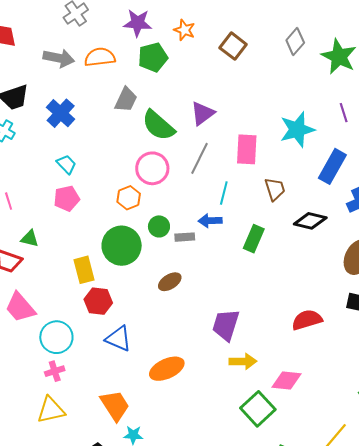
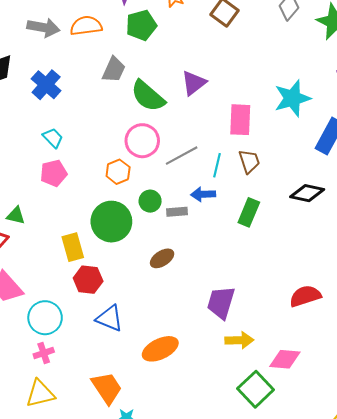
gray line: (200, 158) -> (182, 156), moved, turned 36
brown trapezoid: (275, 189) -> (249, 161), moved

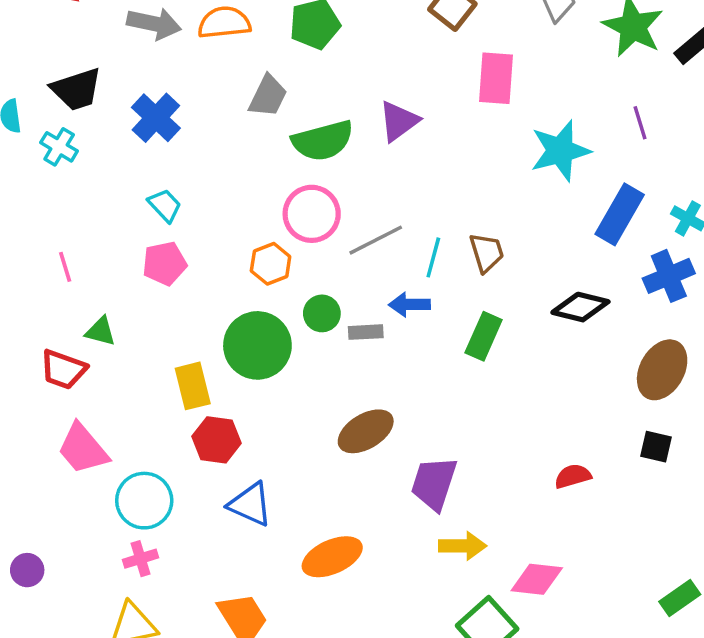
green semicircle: (148, 96) -> (323, 141), turned -57
pink rectangle: (240, 120) -> (496, 78), moved
brown ellipse: (162, 258) -> (366, 431), moved, size x1.4
red semicircle: (305, 296) -> (573, 476), size x0.7

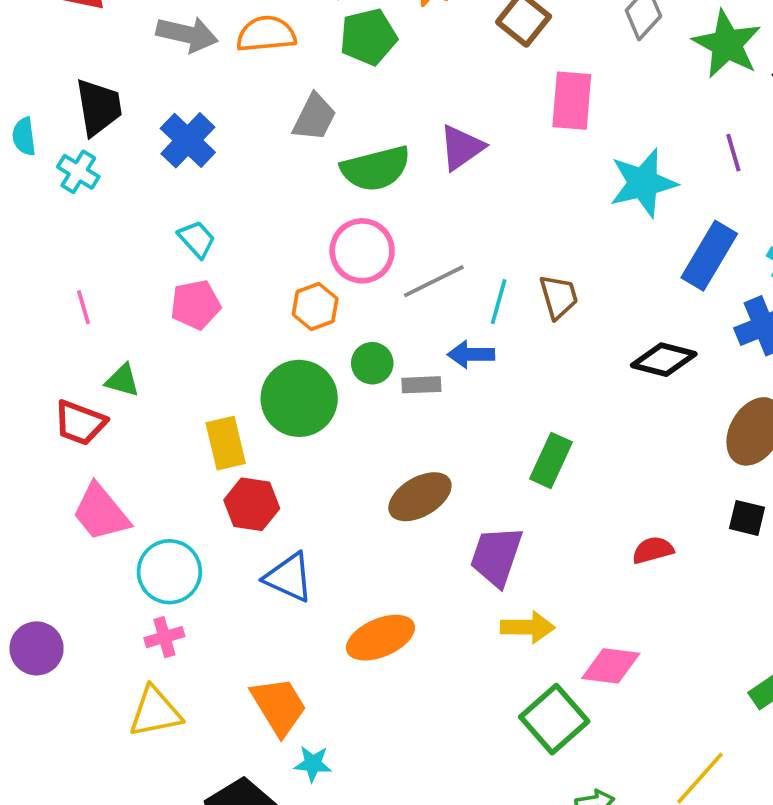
black trapezoid: (76, 89) -> (99, 107), turned -82
green rectangle: (484, 336) -> (551, 460), moved
purple circle: (27, 570) -> (37, 648), size x1.4

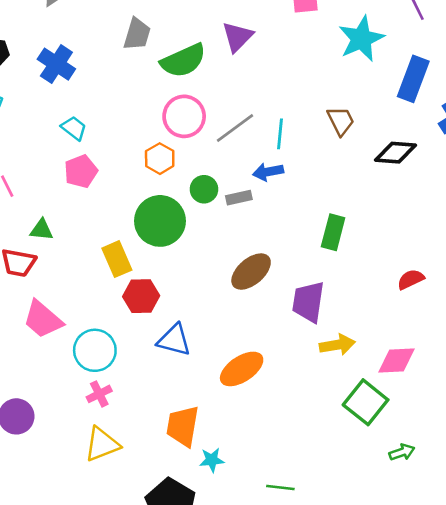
brown trapezoid: (559, 297) -> (341, 121), moved
orange trapezoid: (279, 706) -> (183, 426), turned -129

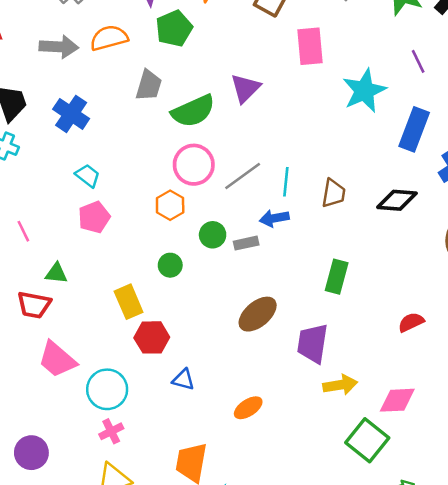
brown trapezoid: (341, 121) -> (334, 193), moved, turned 36
green circle: (160, 221) -> (170, 265), size x0.5
blue triangle: (174, 340) -> (183, 380), size x0.7
orange ellipse: (242, 369) -> (248, 408), size x0.7

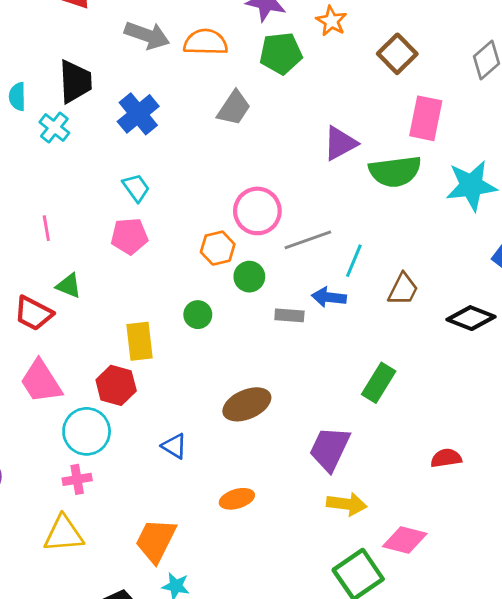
green semicircle: (193, 111) -> (395, 171), moved
green circle: (213, 235) -> (249, 277), moved
brown ellipse: (258, 314) -> (247, 404), moved
red hexagon: (152, 337) -> (116, 385), moved

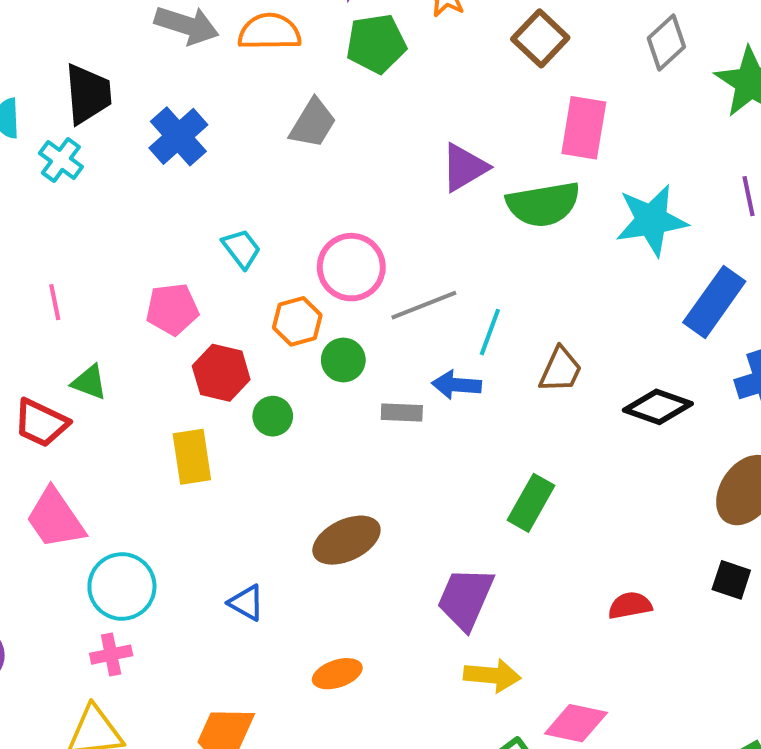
cyan trapezoid: (136, 188) -> (241, 249), moved
red hexagon: (116, 385) -> (221, 373), moved

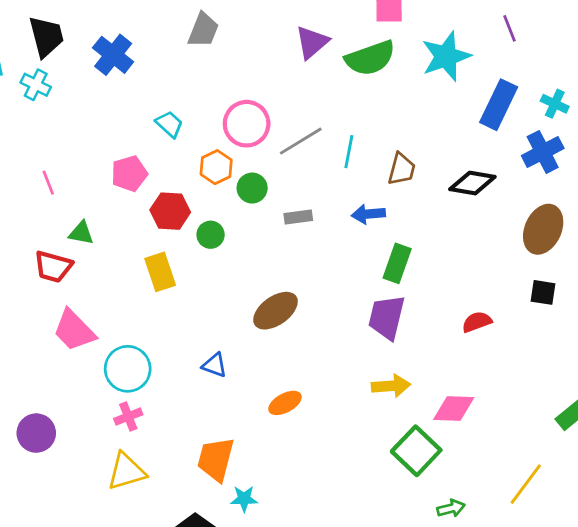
blue arrow: (456, 385) -> (368, 214), moved
purple trapezoid: (465, 598) -> (387, 317), moved

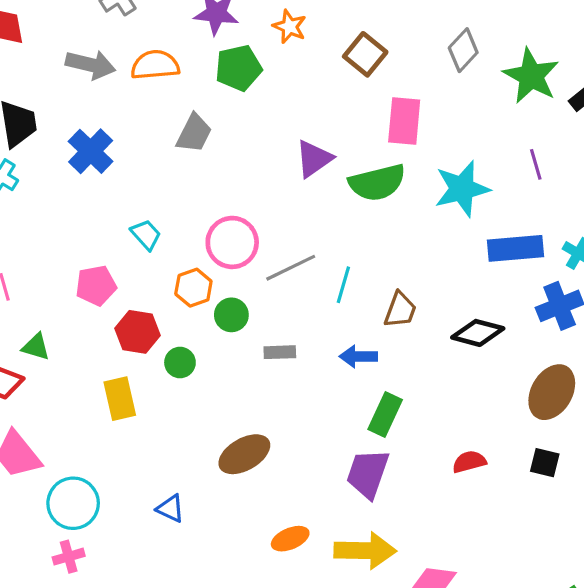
blue rectangle: (499, 105) -> (515, 248), turned 54
red semicircle: (477, 322) -> (469, 462), moved
yellow arrow: (391, 386) -> (365, 551), size x1.4
orange ellipse: (285, 403) -> (290, 539), moved

